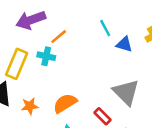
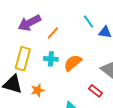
cyan cross: (46, 56) -> (51, 59), moved
orange semicircle: (65, 103) -> (73, 63), moved

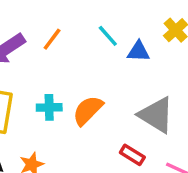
orange line: (53, 33) -> (52, 39), moved

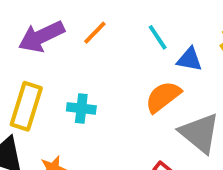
orange semicircle: (88, 110) -> (163, 97), moved

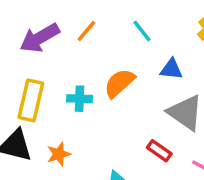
blue triangle: (189, 59) -> (171, 69), moved
orange semicircle: (163, 97) -> (119, 83), moved

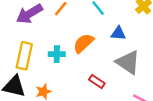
red rectangle: (159, 151) -> (97, 81), moved

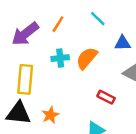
cyan cross: (57, 54) -> (60, 58), moved

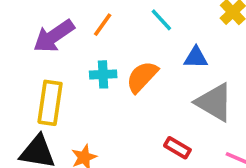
red rectangle: (106, 97) -> (177, 148), moved

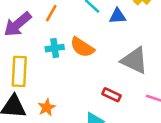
blue triangle: (196, 58) -> (118, 16), moved
orange semicircle: (142, 77) -> (82, 47), turned -95

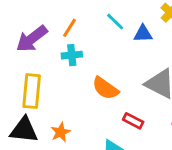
orange semicircle: (82, 47) -> (105, 88), moved
cyan cross: (55, 48) -> (72, 55), moved

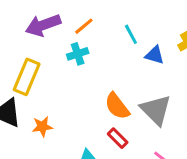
cyan cross: (72, 55) -> (78, 54), turned -30
orange semicircle: (105, 88) -> (117, 106), moved

